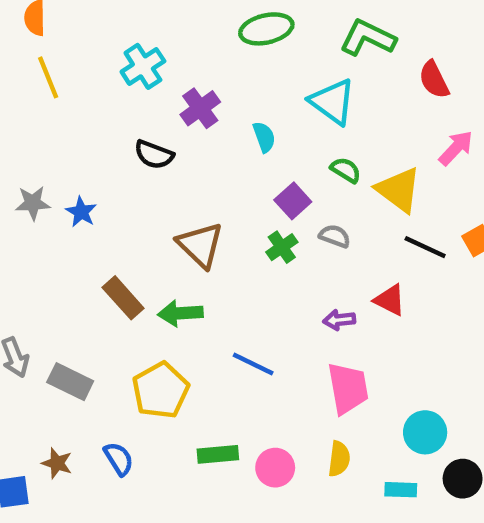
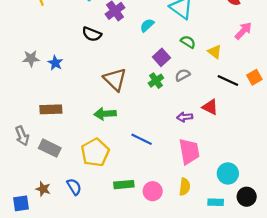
cyan semicircle: (264, 137) -> (147, 25), turned -112
yellow triangle: (399, 190) -> (215, 52), size x0.6
gray semicircle: (335, 236) -> (182, 75), turned -48
brown rectangle: (123, 298) -> (51, 109), moved, turned -50

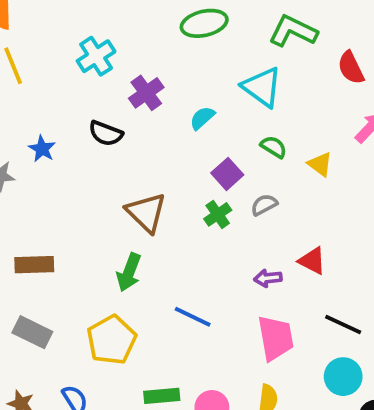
blue star: (55, 63) -> (42, 149), moved
black line: (228, 81) -> (343, 324), moved
green arrow: (105, 114) -> (129, 272), turned -65

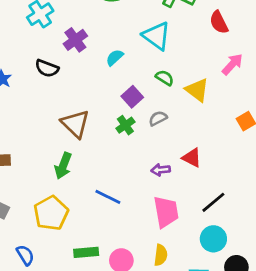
yellow triangle: (320, 164) -> (197, 90), size x1.4
black line: (343, 324) -> (213, 202), turned -65

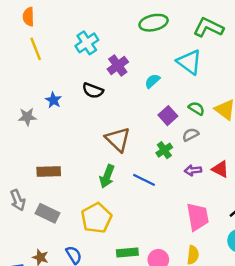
green semicircle: (165, 78) -> (196, 108), moved
green cross: (125, 125) -> (164, 150), moved
purple arrow: (161, 170) -> (193, 170), moved
blue line: (108, 197) -> (144, 180), moved

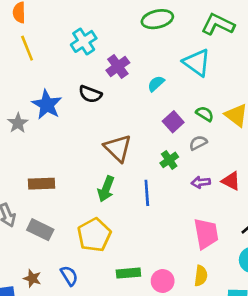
blue star: (53, 100) -> (47, 105), size x1.6
gray star: (27, 117) -> (18, 123), turned -30
blue line: (144, 180) -> (147, 193), turned 60

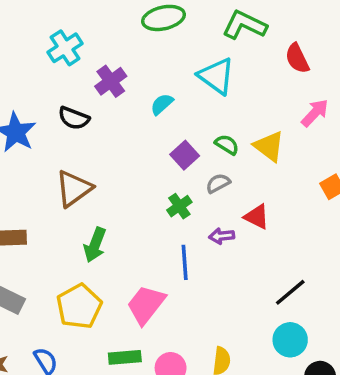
brown triangle: (118, 148) -> (74, 189), moved, turned 40
red triangle: (231, 181) -> (257, 217), moved
blue line: (147, 193) -> (185, 262), moved
pink trapezoid: (206, 234) -> (146, 305), moved, turned -132

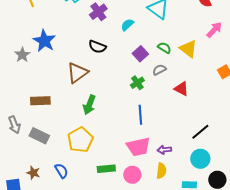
black semicircle: (74, 118) -> (97, 47), moved
purple arrow: (222, 236) -> (164, 150), moved
pink trapezoid: (146, 305) -> (138, 147), moved, turned -140

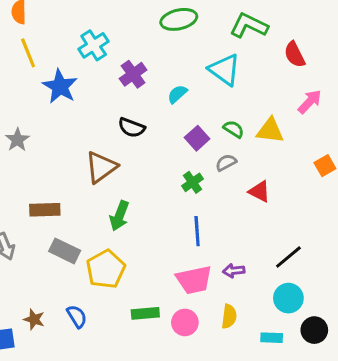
blue star: (44, 41) -> (60, 86), moved
yellow triangle: (188, 49) -> (270, 131), turned -30
gray rectangle: (39, 136) -> (65, 251), moved
purple arrow: (164, 150) -> (234, 271), moved

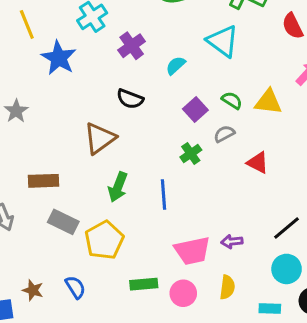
blue line: (197, 231) -> (163, 195), moved

